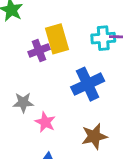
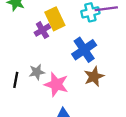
pink star: (45, 122) -> (56, 84), size x1.5
brown star: (94, 136) -> (94, 77), moved

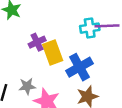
yellow rectangle: (55, 19) -> (53, 52), moved

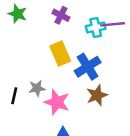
purple cross: (37, 42) -> (61, 15), moved, turned -35

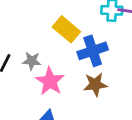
yellow rectangle: (60, 54) -> (66, 29), turned -40

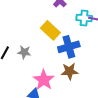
pink star: (50, 81) -> (44, 80), moved

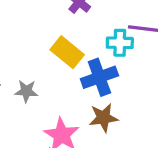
cyan cross: (84, 18) -> (120, 43), moved

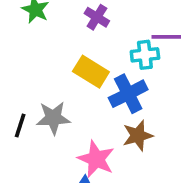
gray star: (26, 91) -> (53, 118), size x1.4

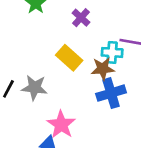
blue cross: (128, 94) -> (111, 93), moved
brown star: (138, 136) -> (103, 69), moved

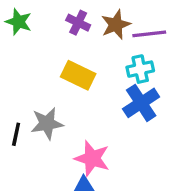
cyan cross: (112, 52) -> (140, 69), moved
brown star: (103, 69) -> (116, 25), moved

